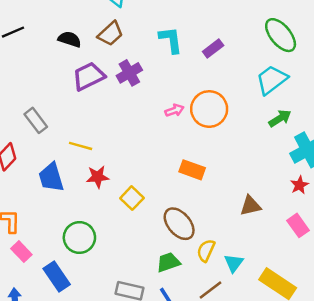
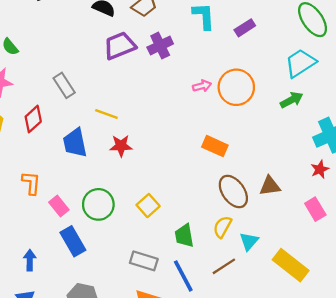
green arrow: (280, 118) -> (292, 100), moved
yellow square: (132, 198) -> (148, 206), moved
brown ellipse: (179, 224) -> (233, 192), moved
pink rectangle: (21, 252) -> (59, 206), moved
green trapezoid: (168, 262) -> (184, 236), turned -85

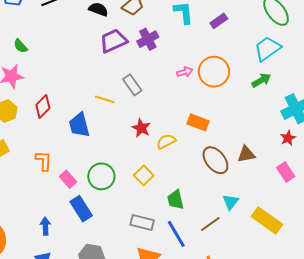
gray rectangle: (64, 85) -> (132, 85), moved
red star: (121, 146) -> (141, 128), moved, turned 30
yellow semicircle: (222, 227) -> (166, 141), moved, turned 36

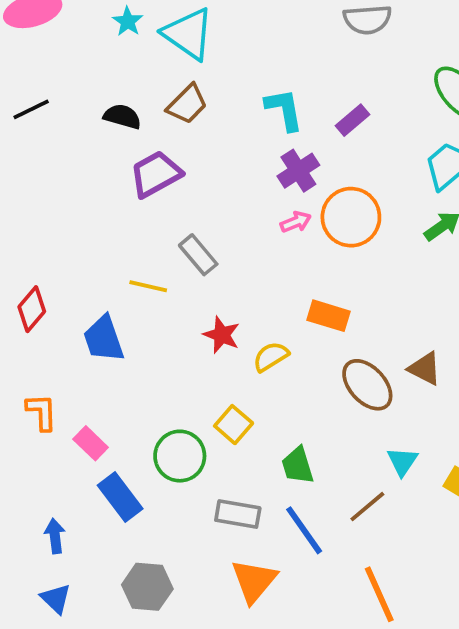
purple cross: (148, 39) -> (298, 171), moved
brown triangle: (246, 154) -> (425, 369), turned 42
green circle: (101, 176) -> (180, 456), moved

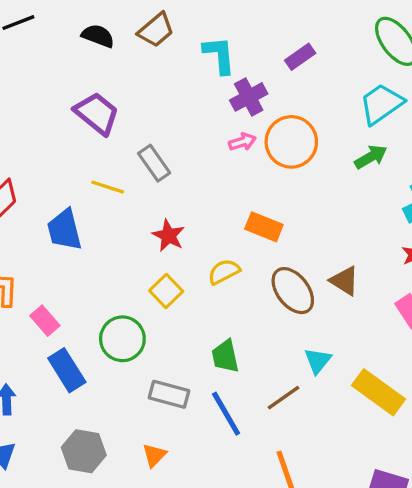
cyan L-shape: (284, 110) -> (219, 55), moved
purple trapezoid: (156, 174) -> (97, 113), moved, turned 63
yellow semicircle: (271, 357) -> (224, 272), moved
yellow square: (234, 425) -> (166, 291), moved
orange triangle: (254, 581) -> (154, 455), moved, size x0.6

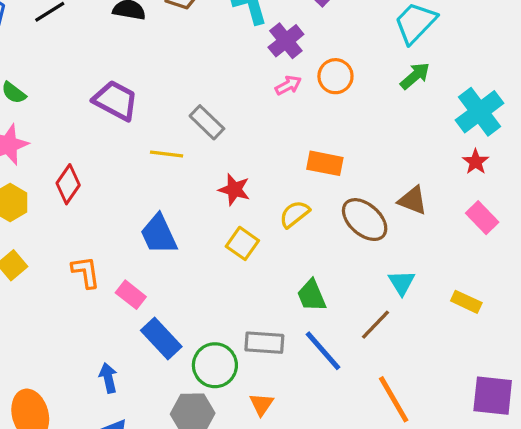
purple trapezoid: (97, 113) -> (115, 100), moved
orange circle: (291, 142) -> (335, 76), size x0.7
blue trapezoid: (64, 230) -> (159, 234), moved
green circle: (122, 339) -> (215, 365), moved
yellow rectangle: (379, 392) -> (466, 302), size x0.6

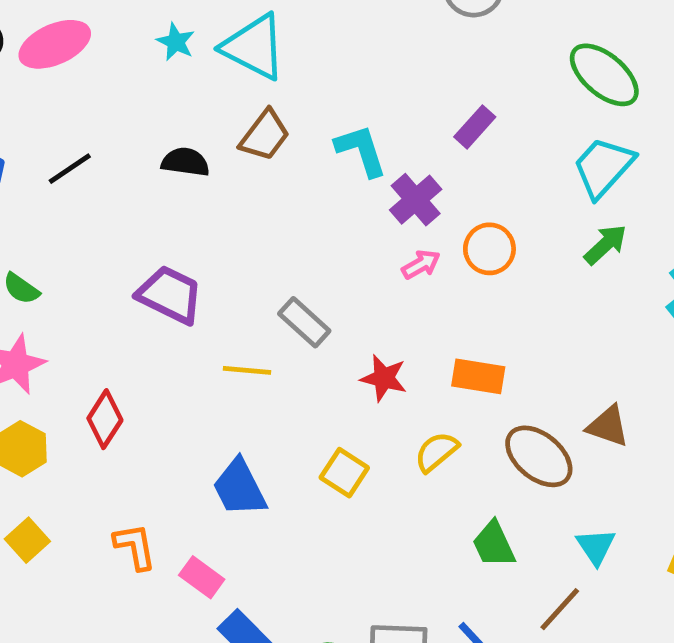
red star: (234, 189) -> (384, 378), moved
yellow square: (242, 243) -> (344, 473), moved
green trapezoid: (312, 295) -> (494, 544), moved

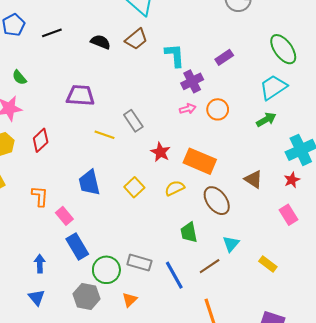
purple trapezoid: (170, 295) -> (80, 95), turned -36
orange rectangle: (478, 376) -> (200, 161), size x1.4
brown triangle: (608, 426) -> (254, 179), moved

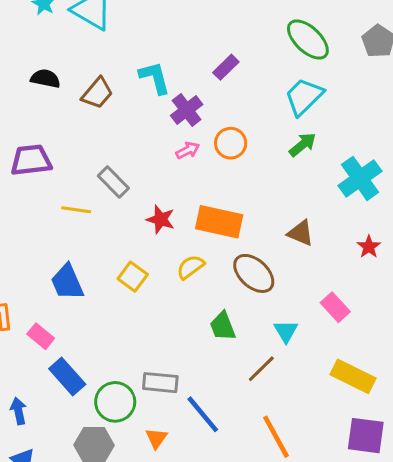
brown trapezoid: (136, 39) -> (97, 93), moved
red star: (292, 180) -> (369, 247), moved
pink rectangle: (289, 215) -> (335, 307), moved
yellow rectangle: (268, 264) -> (353, 376), moved, size x1.6
blue line: (174, 275) -> (203, 414), moved

